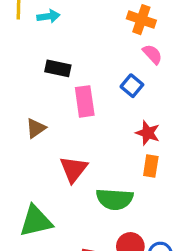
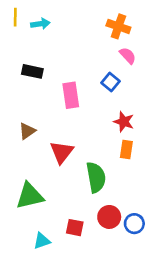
black rectangle: (58, 68) -> (32, 71), moved
brown triangle: (36, 128) -> (27, 131), moved
green semicircle: (115, 199) -> (96, 177), turned -104

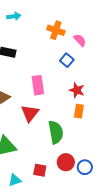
orange cross: (118, 26) -> (56, 30), moved
pink rectangle: (71, 95) -> (38, 85), moved

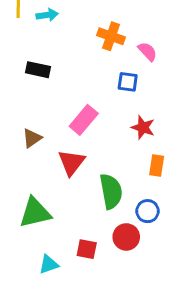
blue square: (67, 60) -> (128, 82), turned -32
pink rectangle: (38, 85) -> (84, 120), turned 48
orange rectangle: (79, 111) -> (157, 165), moved
blue circle: (85, 167) -> (148, 211), moved

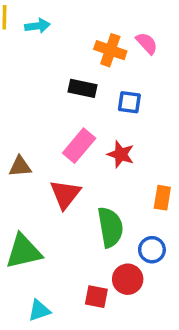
pink semicircle: (148, 51) -> (147, 43), moved
black rectangle: (38, 70) -> (83, 88), moved
red star: (143, 127) -> (121, 154), moved
brown triangle: (32, 138) -> (20, 166), turned 30
red square: (87, 249) -> (96, 297), moved

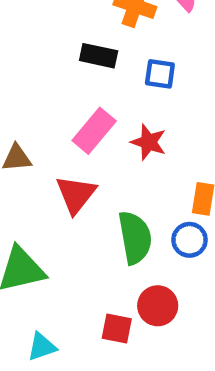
blue circle: (152, 250) -> (189, 240), moved

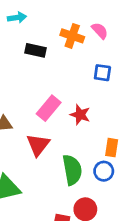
black rectangle: (99, 56) -> (35, 50), moved
blue square: (160, 74) -> (102, 73), moved

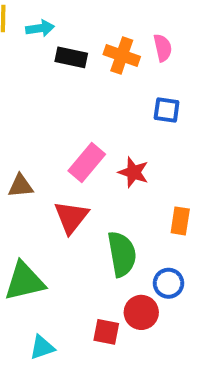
pink semicircle: (100, 31) -> (163, 48), turned 30
black rectangle: (35, 50) -> (71, 57), moved
blue circle: (104, 171) -> (168, 283), moved

